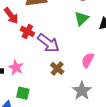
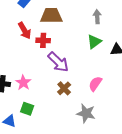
red cross: (27, 32) -> (43, 40), moved, turned -32
gray star: (82, 91) -> (86, 113), turned -30

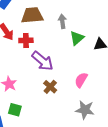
gray arrow: (97, 17) -> (62, 21), moved
gray star: (86, 113) -> (85, 110), moved

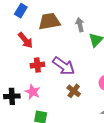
red cross: (26, 40) -> (37, 65), moved

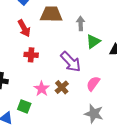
purple arrow: (64, 66) -> (71, 62), moved
pink star: (33, 92) -> (42, 89), moved

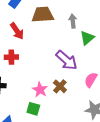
red cross: (31, 55) -> (11, 57), moved
green square: (24, 106) -> (33, 109), moved

